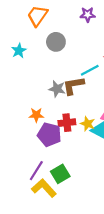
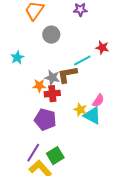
cyan star: (19, 51) -> (17, 58), moved
orange star: (36, 115) -> (39, 86), moved
red cross: (67, 123) -> (52, 94), moved

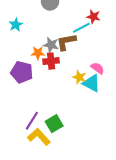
red star: (102, 48) -> (93, 17), moved
pink semicircle: (98, 101) -> (98, 68), turned -88
purple pentagon: (45, 120) -> (22, 72), moved

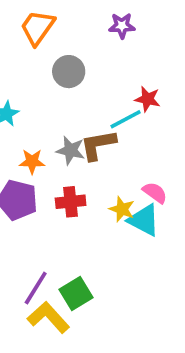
orange star: (38, 53) -> (32, 161), moved
red cross: (51, 61) -> (71, 202), moved

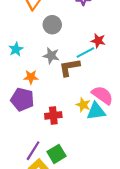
gray star: (71, 150) -> (51, 56), moved
pink semicircle: (155, 193) -> (102, 95), size x1.5
red cross: (71, 202) -> (53, 115), moved
cyan triangle: (144, 220) -> (96, 111), turned -36

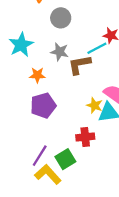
cyan star: (16, 49) -> (21, 45), size x1.5
purple pentagon: (22, 99) -> (43, 105), moved, turned -30
red cross: (53, 115) -> (85, 137), moved

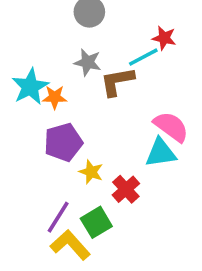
cyan star: (21, 45) -> (30, 87), moved
yellow star: (95, 105) -> (91, 172), moved
red cross: (85, 137) -> (126, 189), turned -36

